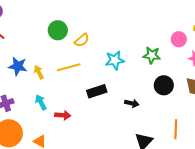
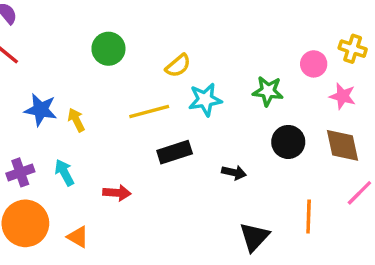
yellow semicircle: (82, 40) -> (178, 66), moved
yellow line: (69, 67) -> (149, 111), moved
cyan arrow: (41, 102) -> (64, 172), moved

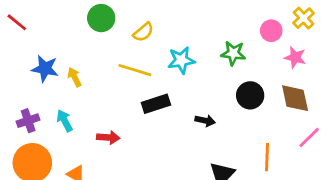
yellow cross: (353, 49) -> (304, 18), turned 30
yellow semicircle: (178, 66) -> (143, 32), moved
yellow line: (149, 111) -> (135, 70), turned 32

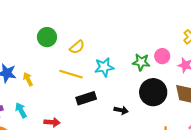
pink circle: (271, 31) -> (162, 56), moved
black circle: (250, 95) -> (153, 92), size x1.4

